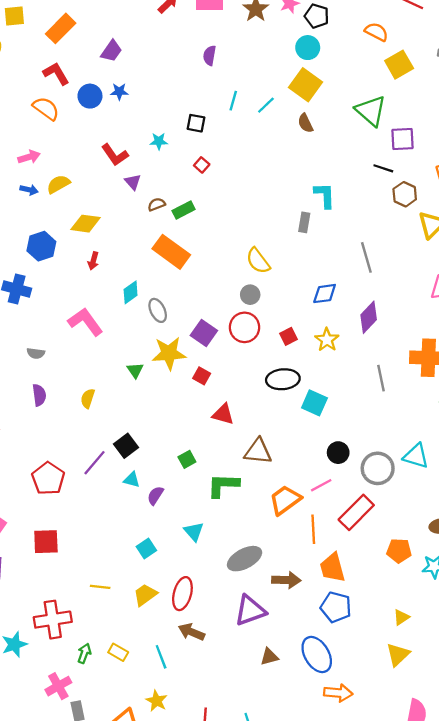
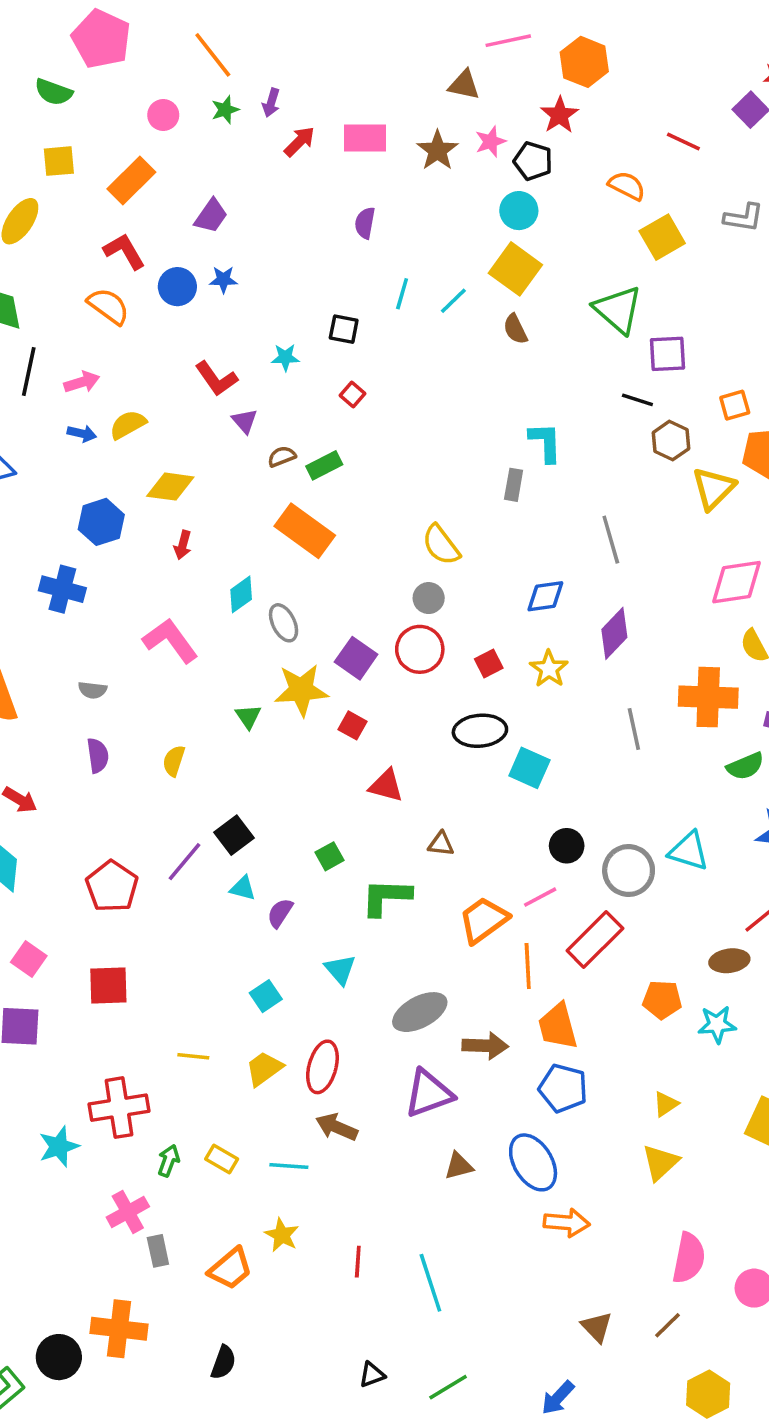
brown triangle: (258, 451) -> (441, 844), size x0.6
cyan line: (161, 657) -> (289, 1166), turned -65

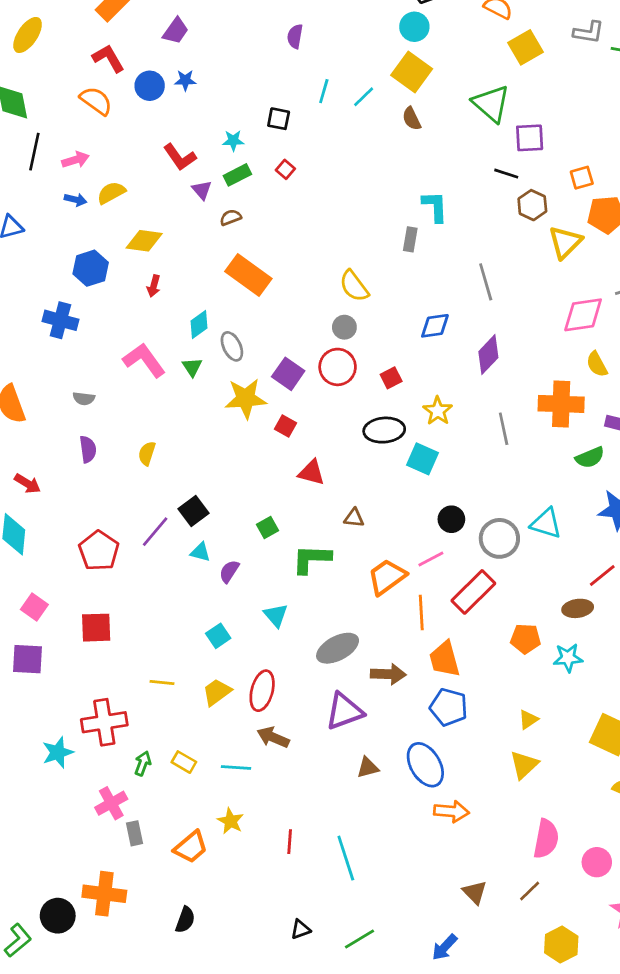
green rectangle: (324, 465) -> (237, 175), moved
yellow star: (549, 669) -> (438, 411), moved
green triangle: (248, 717) -> (192, 367), moved

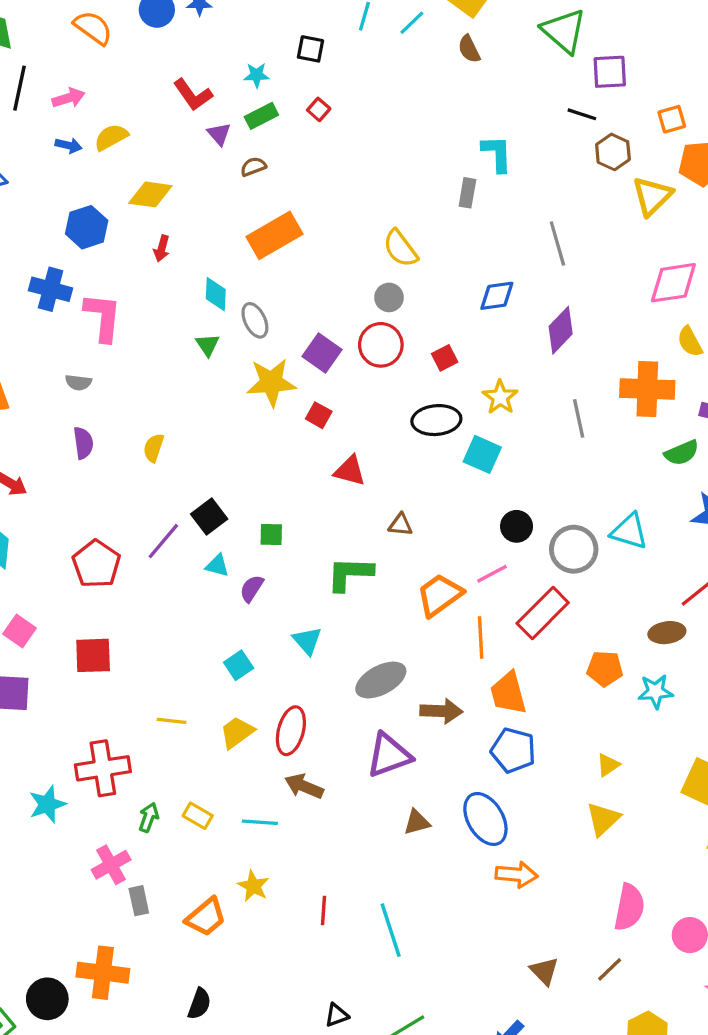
orange rectangle: (248, 275) -> (275, 235), turned -66
cyan diamond: (199, 324) -> (216, 294), turned -52
pink L-shape: (144, 360) -> (103, 317), moved, turned 42
green square: (268, 527) -> (271, 535), moved, turned 30

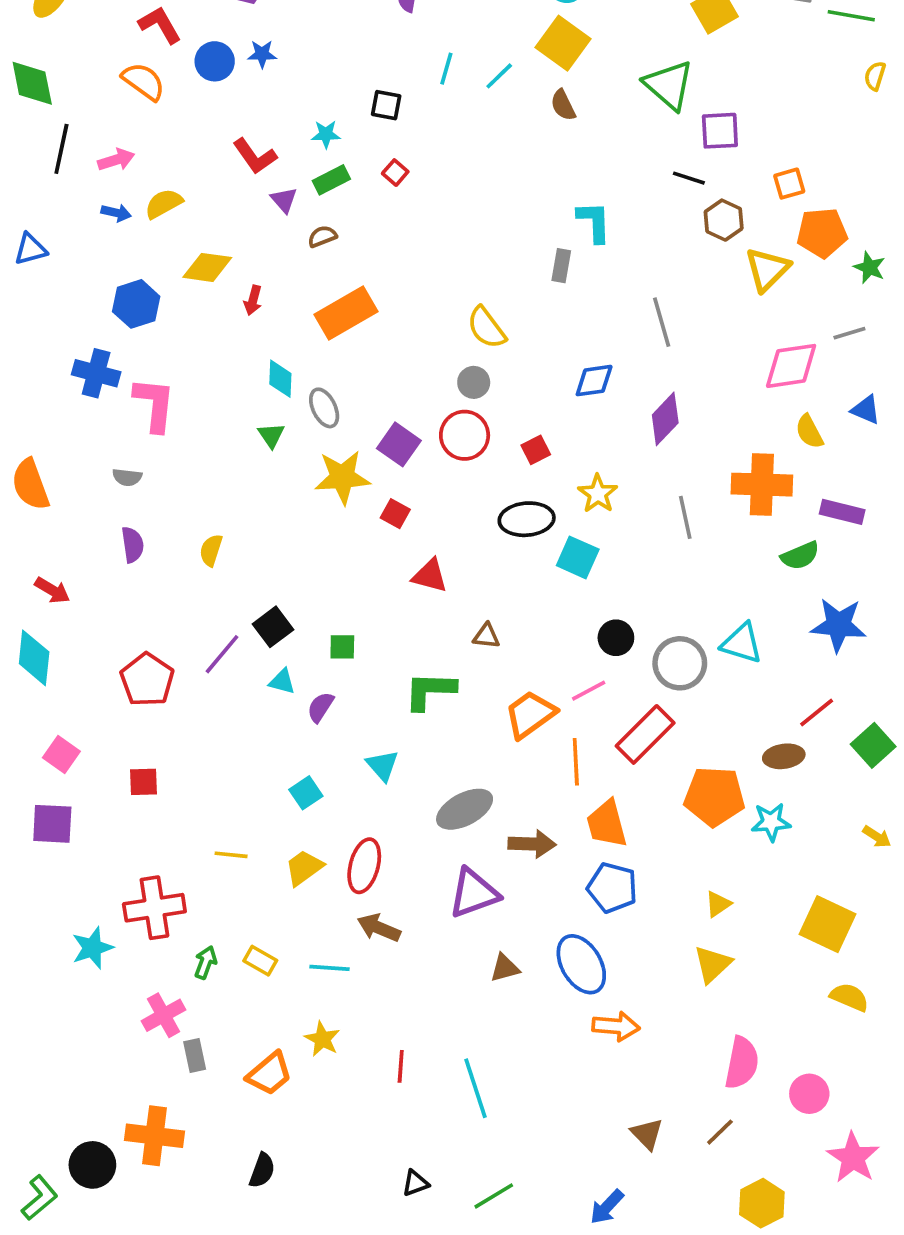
red arrow: (162, 248) -> (253, 300), moved
red square: (93, 655) -> (144, 782), size x0.7
orange pentagon: (605, 669) -> (714, 796), size x1.5

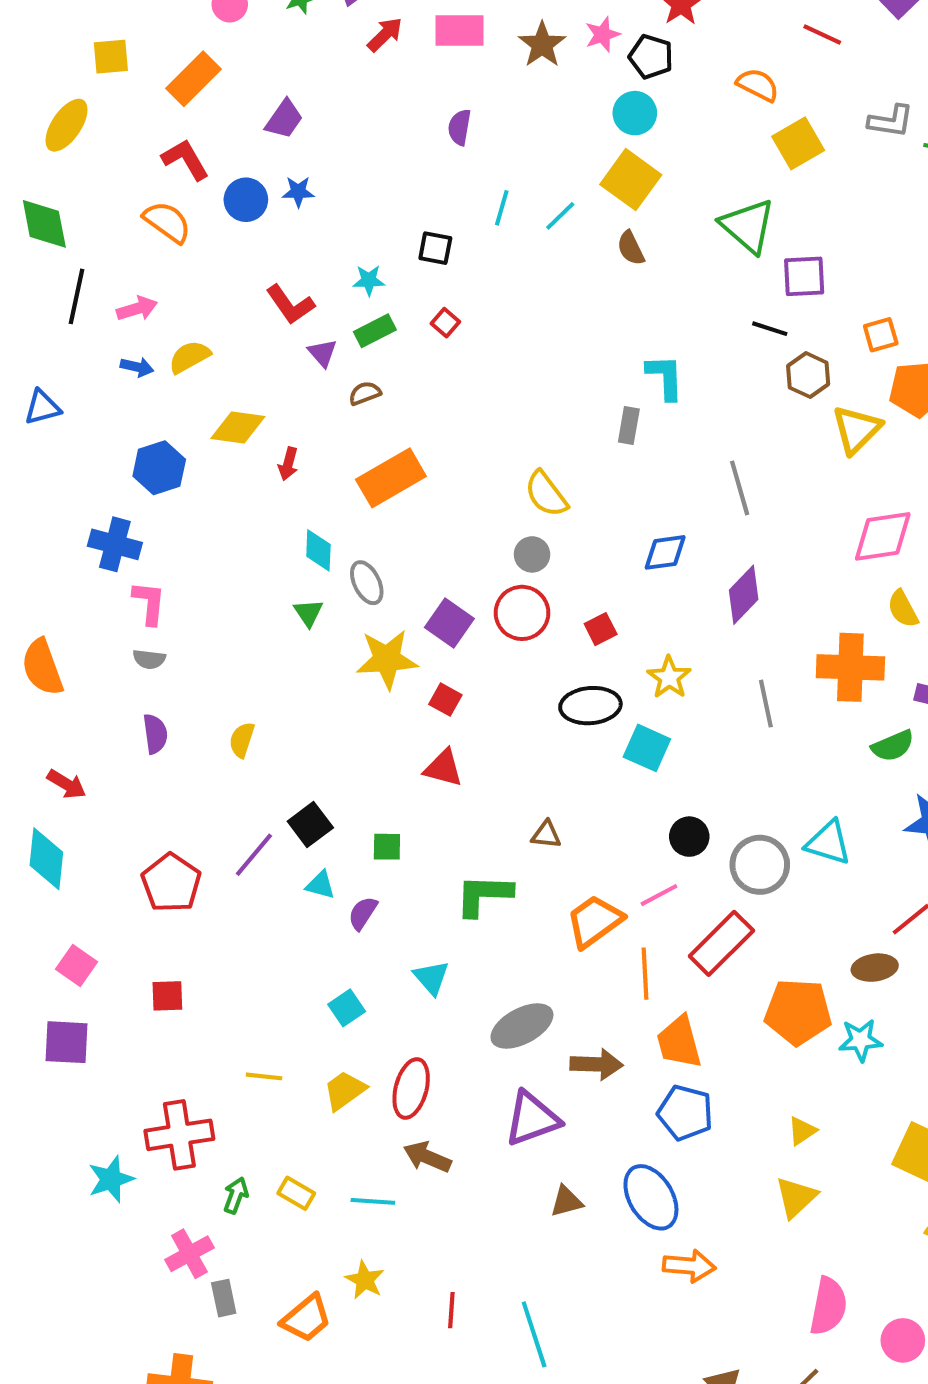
pink L-shape: (154, 404) -> (149, 603), moved, size x0.7
red triangle: (430, 576) -> (443, 768), moved

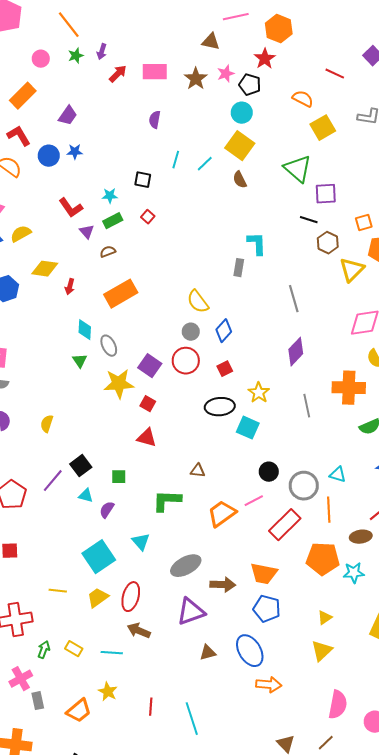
blue diamond: (665, 552) -> (224, 331), moved, turned -40
cyan triangle: (828, 843) -> (338, 475), size x0.7
orange line: (645, 974) -> (329, 510), moved
cyan square: (347, 1008) -> (99, 557), size x1.8
orange trapezoid: (679, 1042) -> (264, 574), turned -64

